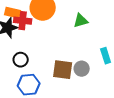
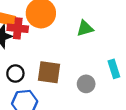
brown square: (63, 70) -> (49, 72), moved

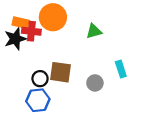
black circle: (15, 74) -> (40, 79), moved

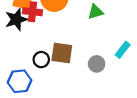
cyan rectangle: (121, 69) -> (123, 50), turned 56
blue hexagon: (38, 100) -> (20, 81), moved

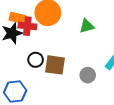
black circle: (41, 60) -> (36, 60), moved

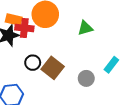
brown square: (55, 65) -> (53, 68), turned 30

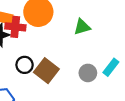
gray circle: (86, 78) -> (88, 73), moved

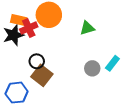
red cross: (15, 27) -> (29, 28), turned -30
brown square: (46, 71) -> (42, 75), moved

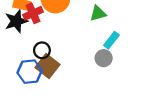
cyan rectangle: (112, 63) -> (111, 40), moved
blue hexagon: (17, 93) -> (30, 72), moved

